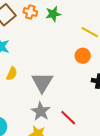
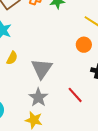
red line: (68, 118) -> (75, 95), moved

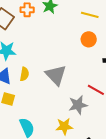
gray star: (38, 97) -> (78, 105), moved, turned -30

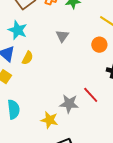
gray triangle: (56, 75) -> (62, 36), moved, size x0.6

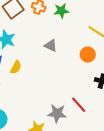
gray triangle: (62, 36) -> (51, 46), turned -40

